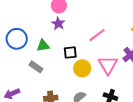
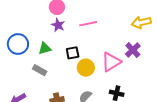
pink line: (97, 35) -> (88, 24), moved, turned 30
pink triangle: (108, 65) -> (111, 62), turned 35

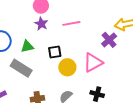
purple cross: (133, 50) -> (109, 40), moved
gray rectangle: (40, 70) -> (21, 68), size x1.5

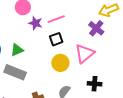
purple star: (41, 24) -> (35, 23), moved
black square: (55, 52) -> (56, 39), moved

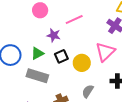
purple star: (35, 23) -> (54, 35), moved
black square: (56, 39) -> (61, 56), moved

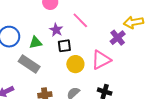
pink line: (74, 20) -> (80, 20), turned 54
black square: (61, 56) -> (64, 46), moved

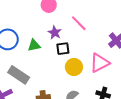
gray rectangle: (29, 64) -> (19, 75), moved

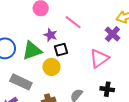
green triangle: (34, 45) -> (32, 51), size x1.5
yellow circle: (74, 67) -> (51, 67), moved

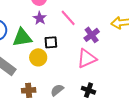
purple cross: (112, 34) -> (92, 35), moved
purple star: (50, 35) -> (40, 18), moved

